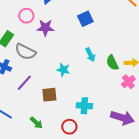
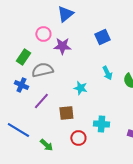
gray semicircle: (25, 52) -> (42, 70), turned 140
green arrow: (36, 123) -> (46, 145), moved
red circle: (69, 127) -> (78, 138), moved

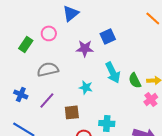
purple star: (62, 46) -> (85, 48), moved
green rectangle: (23, 57) -> (26, 44), moved
cyan arrow: (107, 73) -> (113, 72), size x1.5
blue cross: (21, 85) -> (21, 94), moved

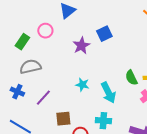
purple star: (85, 48) -> (81, 46), turned -30
gray semicircle: (48, 69) -> (30, 67), moved
cyan arrow: (113, 72) -> (108, 93), moved
brown square: (72, 112) -> (63, 119), moved

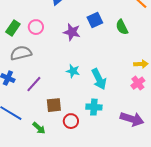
pink circle: (45, 31) -> (36, 27), moved
purple star: (81, 46) -> (72, 32), turned -30
green semicircle: (131, 78) -> (122, 27), moved

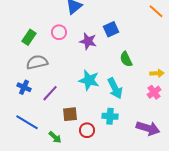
pink circle: (36, 27) -> (59, 32), moved
green semicircle: (122, 27) -> (126, 59), moved
cyan star: (73, 71) -> (89, 80), size x1.5

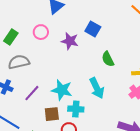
blue square: (111, 29) -> (93, 29), turned -35
cyan star: (89, 80) -> (62, 90), moved
cyan cross: (110, 116) -> (76, 109), moved

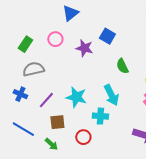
cyan cross: (76, 109) -> (100, 116), moved
brown square: (52, 114) -> (57, 122), moved

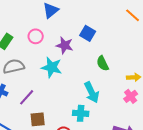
cyan star: (76, 97) -> (52, 67), moved

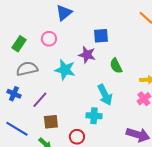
blue square: (88, 33) -> (101, 36), turned -35
purple star: (65, 45) -> (87, 55), moved

